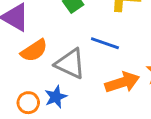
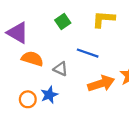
orange semicircle: (34, 51) -> (32, 59), turned -130
gray triangle: (70, 64) -> (61, 69), size x0.6

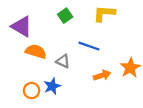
orange arrow: (101, 84) -> (102, 75), size x0.7

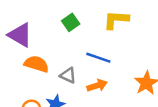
orange arrow: (102, 75) -> (97, 85), moved

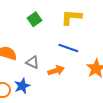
blue line: (98, 58) -> (68, 48), moved

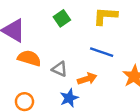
blue star: (22, 86) -> (69, 98), moved

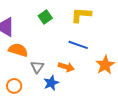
gray triangle: (59, 69) -> (37, 67), moved, turned 40
orange arrow: (87, 79) -> (66, 67), turned 35

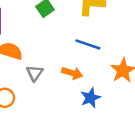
blue star: (51, 83) -> (90, 98), moved

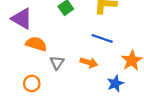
blue star: (90, 98) -> (115, 83), moved

